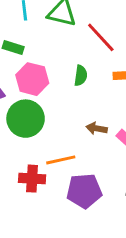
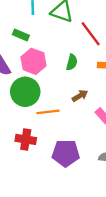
brown arrow: (97, 128) -> (80, 96), moved, turned 133
orange line: (61, 160) -> (48, 112), moved

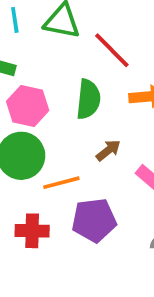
green semicircle: (72, 62) -> (88, 99), size x1.5
purple pentagon: (66, 153) -> (94, 220), moved

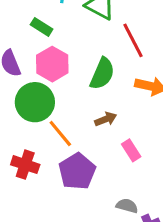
orange line: (61, 183) -> (60, 133), turned 48
purple pentagon: (94, 220) -> (77, 171), turned 30

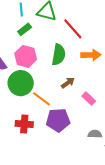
green rectangle: (42, 27) -> (25, 29), moved, turned -56
purple pentagon: (77, 171) -> (58, 120), turned -30

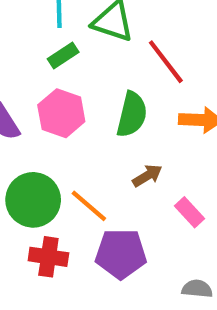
green circle: (21, 83) -> (33, 200), moved

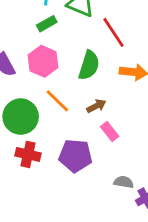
orange line: (89, 206) -> (57, 101), moved
pink rectangle: (189, 212) -> (110, 131), moved

